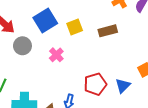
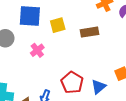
blue square: (45, 21) -> (30, 16), turned 30
red pentagon: (95, 84) -> (72, 83), turned -30

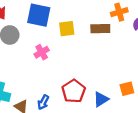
brown rectangle: (89, 32) -> (100, 29), moved

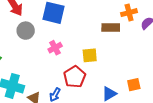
yellow square: (67, 29) -> (90, 55), moved
red pentagon: (74, 91) -> (75, 77), moved

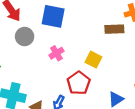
yellow square: (90, 55) -> (93, 60), turned 35

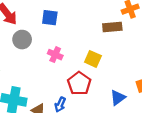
blue square: (53, 16) -> (50, 18), size x0.7
pink cross: (56, 53) -> (55, 55), turned -32

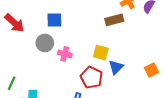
gray circle: (22, 40) -> (45, 43), moved
blue triangle: (118, 98) -> (116, 67), moved

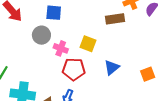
yellow square: (101, 53) -> (88, 44), moved
red pentagon: (91, 77) -> (74, 69), moved, turned -30

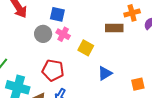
pink cross: (61, 48) -> (63, 34), moved
red pentagon: (74, 69) -> (53, 70), moved

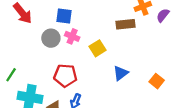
yellow square: (86, 48) -> (98, 48), turned 35
orange square: (138, 84) -> (157, 81), turned -32

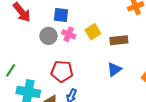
brown rectangle: (126, 24) -> (119, 40), moved
yellow square: (98, 48) -> (93, 32), moved

